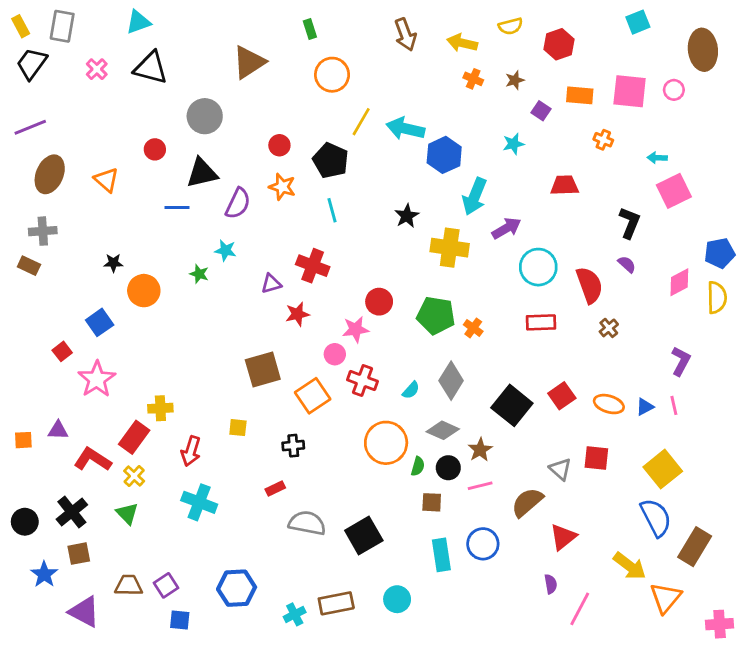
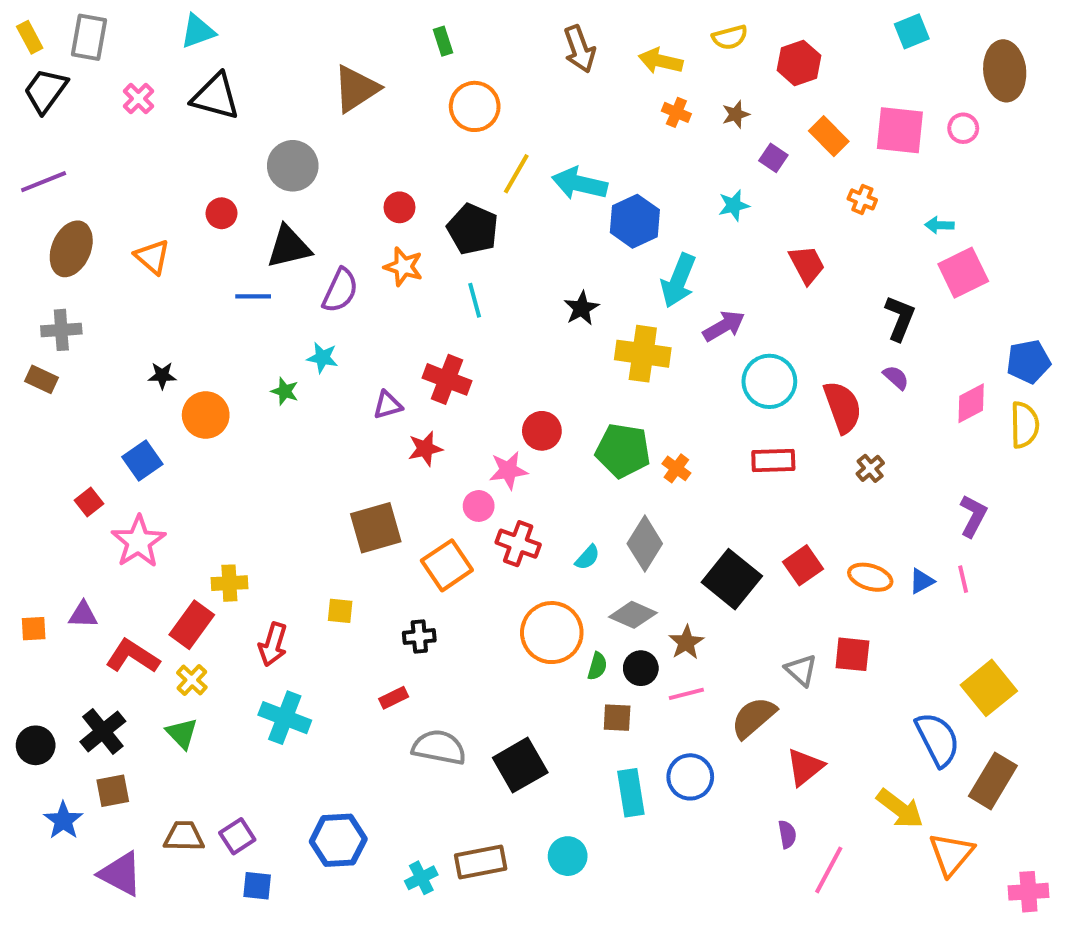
orange rectangle: (580, 95) -> (829, 136), turned 40
red trapezoid: (565, 185) -> (807, 265), turned 64
yellow square: (663, 469) -> (989, 688), moved

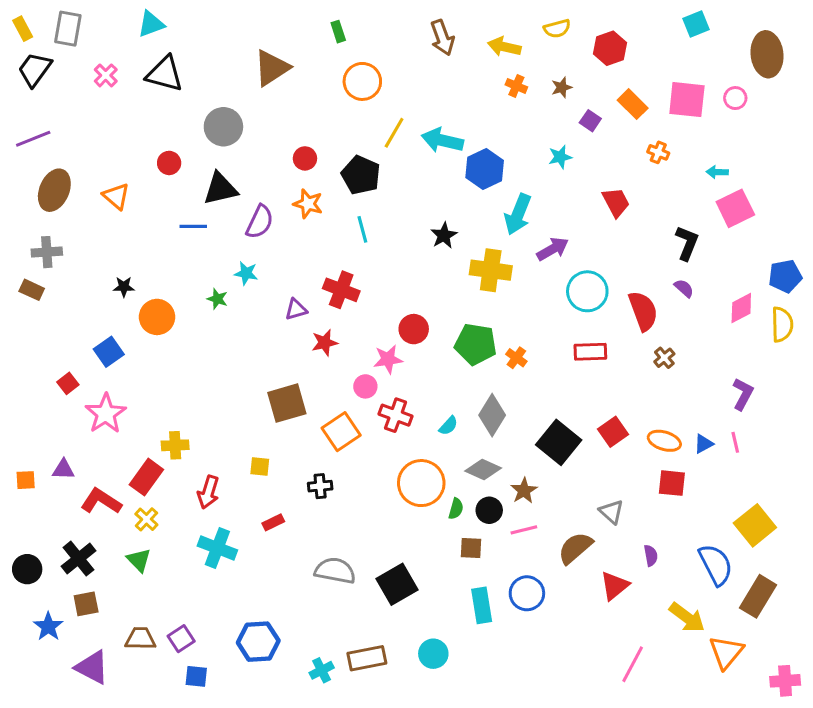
red square: (852, 654) -> (672, 483), moved
red rectangle: (394, 698) -> (273, 522), moved
purple semicircle: (787, 834) -> (651, 556), moved

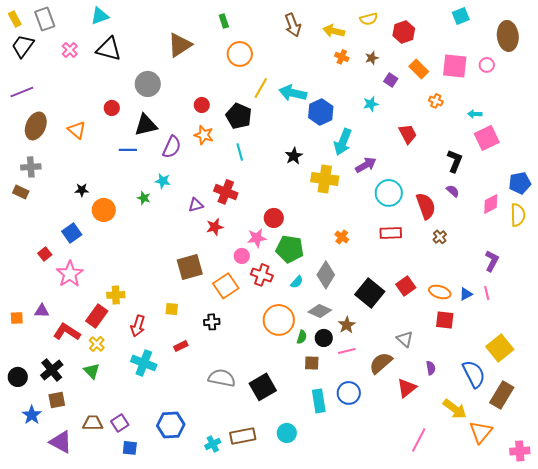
gray rectangle: (68, 29) -> (45, 19), turned -30
green pentagon: (476, 344) -> (290, 249), moved

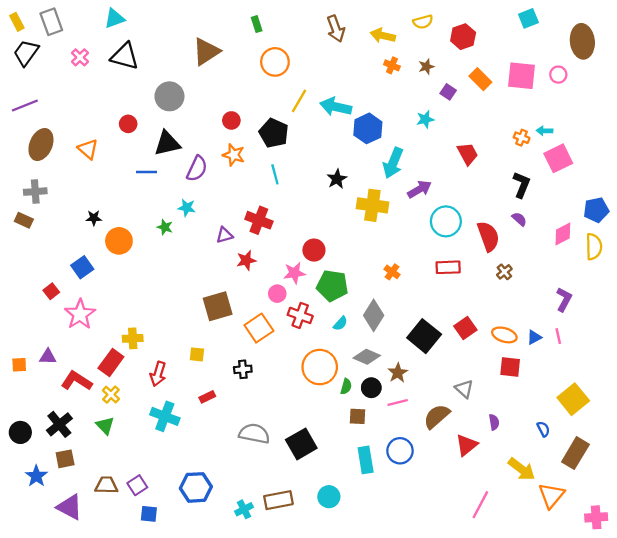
orange cross: (436, 101) -> (522, 138), moved
blue semicircle: (474, 374) -> (543, 429), size x0.5

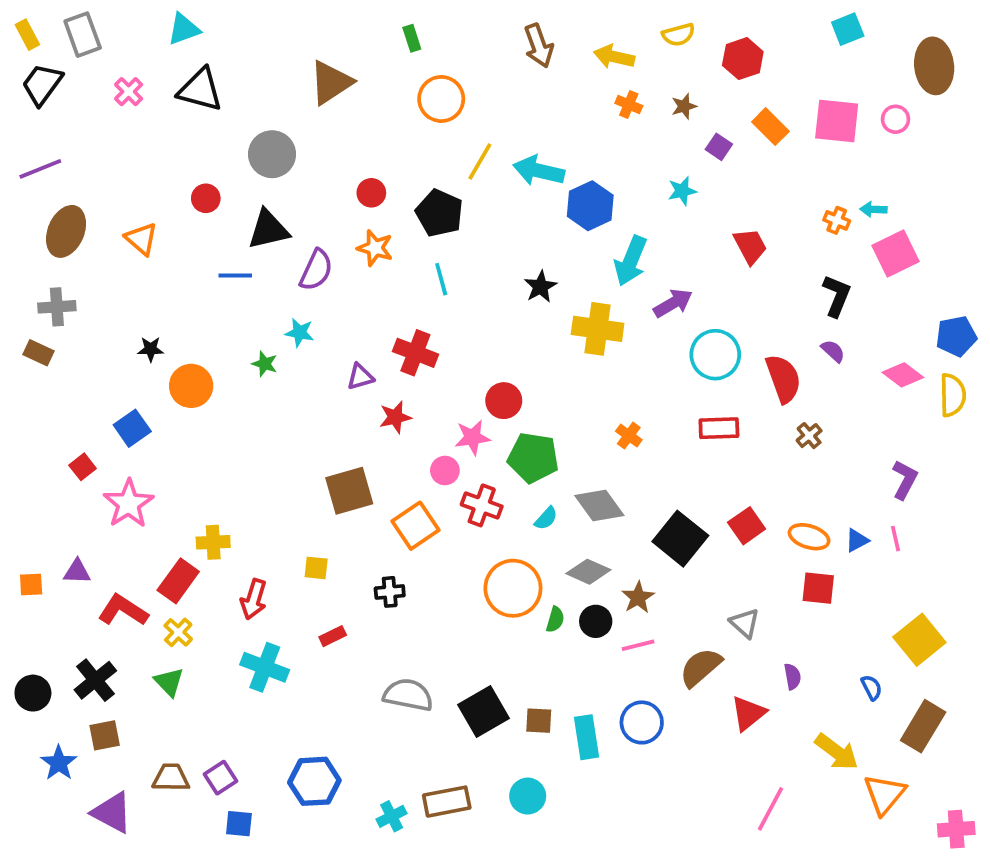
pink diamond: (563, 234) -> (903, 375), turned 65
gray diamond: (374, 315) -> (599, 505), turned -68
brown square: (358, 416) -> (539, 721), moved

